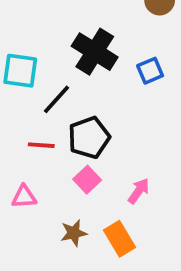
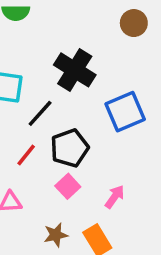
blue square: (150, 71) -> (125, 112), moved, size x1.6
red line: (41, 145) -> (26, 155), turned -55

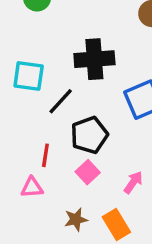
black cross: (75, 70) -> (94, 59), turned -36
red line: (26, 155) -> (45, 155), moved, turned -30

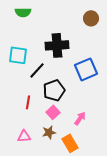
pink triangle: (32, 187) -> (24, 136), moved
brown star: (76, 219) -> (49, 132), moved

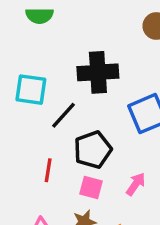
pink square: (53, 112) -> (91, 187), turned -32
pink arrow: (80, 118) -> (136, 184), moved

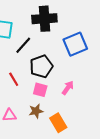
red line: (48, 170) -> (14, 79), turned -40

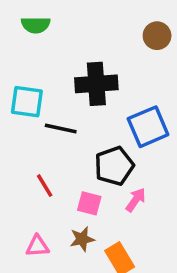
black line: (23, 45) -> (61, 128), turned 60
black pentagon: (41, 66) -> (114, 166), moved

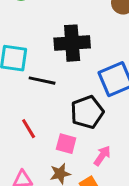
pink arrow: (136, 200) -> (102, 156), moved

